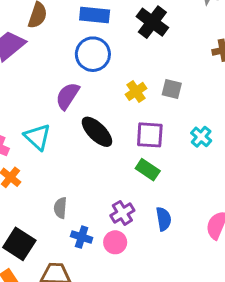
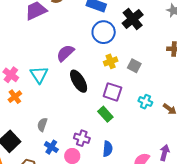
blue circle: (93, 54) -> (104, 32), moved
cyan cross: (201, 137) -> (145, 102), turned -32
purple cross: (122, 213) -> (82, 138), turned 35

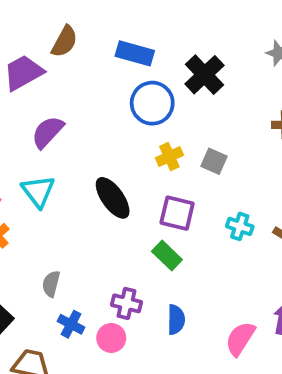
purple semicircle: (65, 53) -> (48, 132), moved

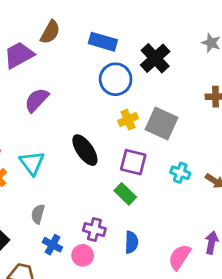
gray square: (214, 161) -> (161, 123), size x1.6
cyan triangle: (38, 191) -> (32, 163), moved

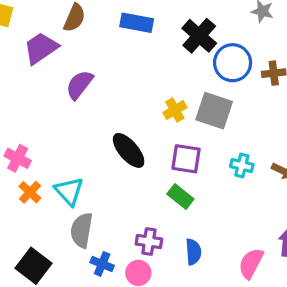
blue circle: (116, 79) -> (233, 63), moved
purple semicircle: (37, 100) -> (79, 85), moved
cyan triangle: (32, 163) -> (69, 191), moved
gray semicircle: (38, 214) -> (82, 230), size x1.5

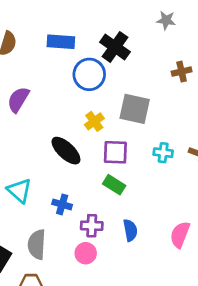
blue circle: (233, 63) -> (89, 74), moved
yellow cross: (175, 110) -> (94, 121), moved
gray semicircle: (82, 230) -> (37, 244), moved
blue cross: (102, 264) -> (62, 204), moved

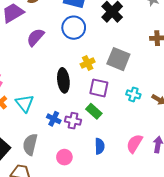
blue circle: (89, 74) -> (74, 28), moved
black ellipse: (66, 151) -> (63, 80), turned 30
purple cross: (92, 226) -> (73, 121), moved
pink semicircle: (180, 235) -> (134, 144), moved

